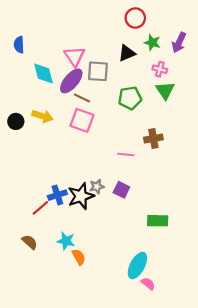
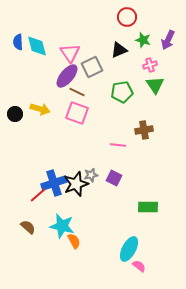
pink cross: (160, 69) -> (150, 65), turned -32
gray square: (98, 71) -> (92, 67), turned -30
cyan diamond: (44, 73) -> (37, 46), moved
blue cross: (57, 195) -> (54, 183), size x1.4
cyan star: (66, 241) -> (62, 226), size x1.4

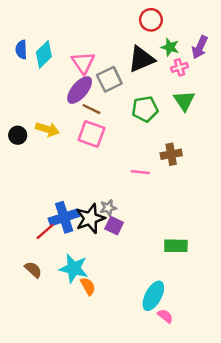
cyan diamond: (37, 46) -> (44, 54), turned 60
black triangle: (119, 50) -> (141, 59), size x1.4
pink cross: (150, 65) -> (179, 67), moved
purple square: (114, 178) -> (114, 226), moved

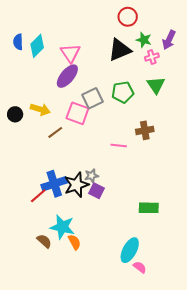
gray square: (109, 79) -> (92, 98), moved
brown line: (91, 109) -> (55, 132), moved, turned -63
brown semicircle: (33, 270) -> (44, 241), moved

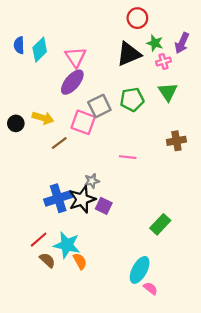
brown cross: (145, 130) -> (176, 141), moved
gray star: (91, 176) -> (92, 181), moved
red line: (38, 196) -> (39, 240), moved
green rectangle: (149, 208) -> (160, 224), turned -48

